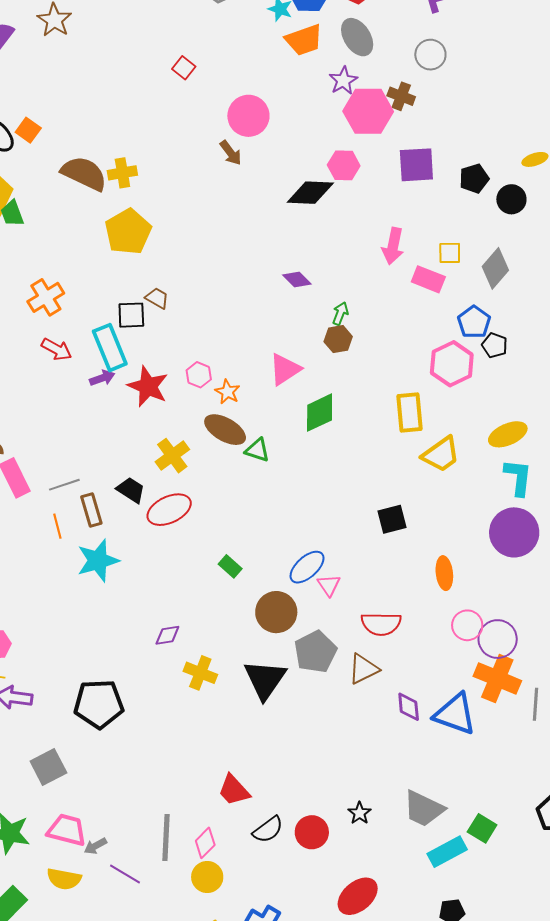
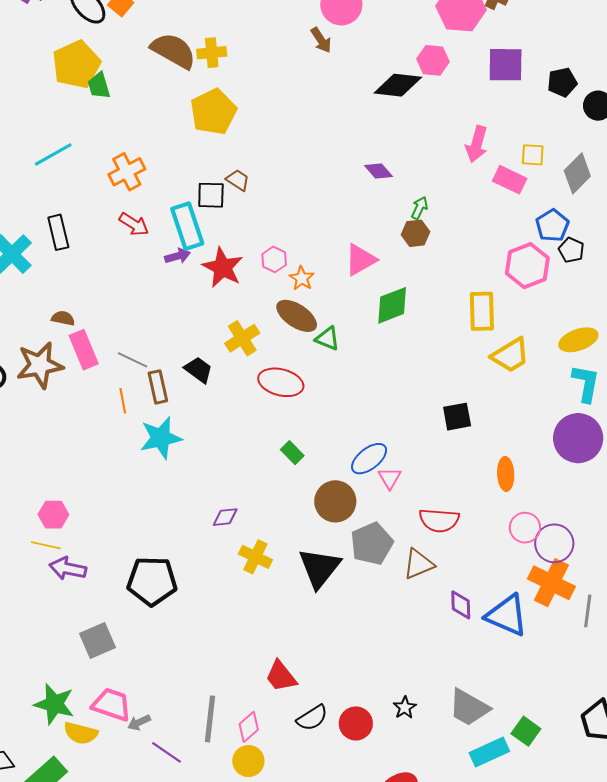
gray line: (64, 485) -> (133, 360), turned 40
red ellipse: (169, 510) -> (281, 382), moved, turned 36
yellow semicircle: (64, 879) -> (81, 733), moved

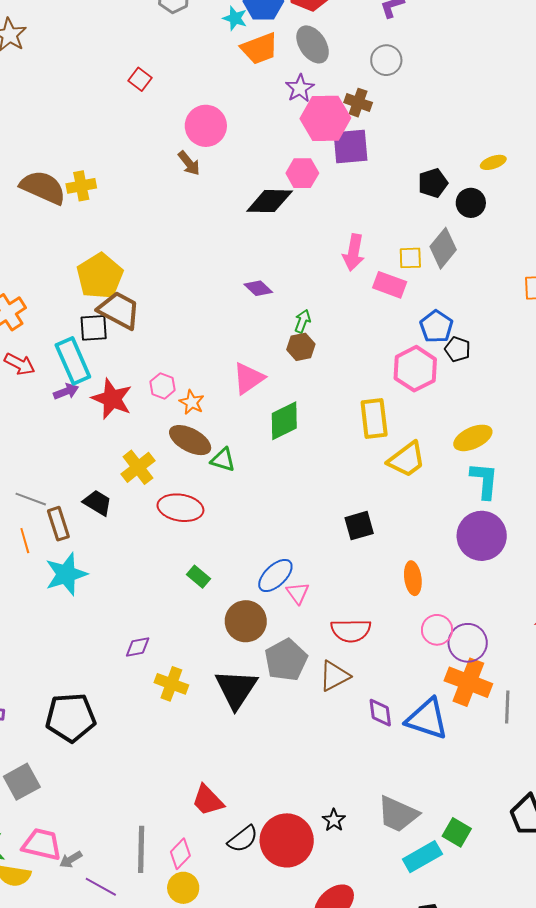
purple square: (506, 65) -> (350, 146), moved
yellow pentagon: (213, 112) -> (100, 276), moved
gray diamond: (577, 173) -> (443, 248), moved
brown trapezoid: (238, 180) -> (119, 310), size x1.8
red circle: (356, 723) -> (287, 840), size x1.6

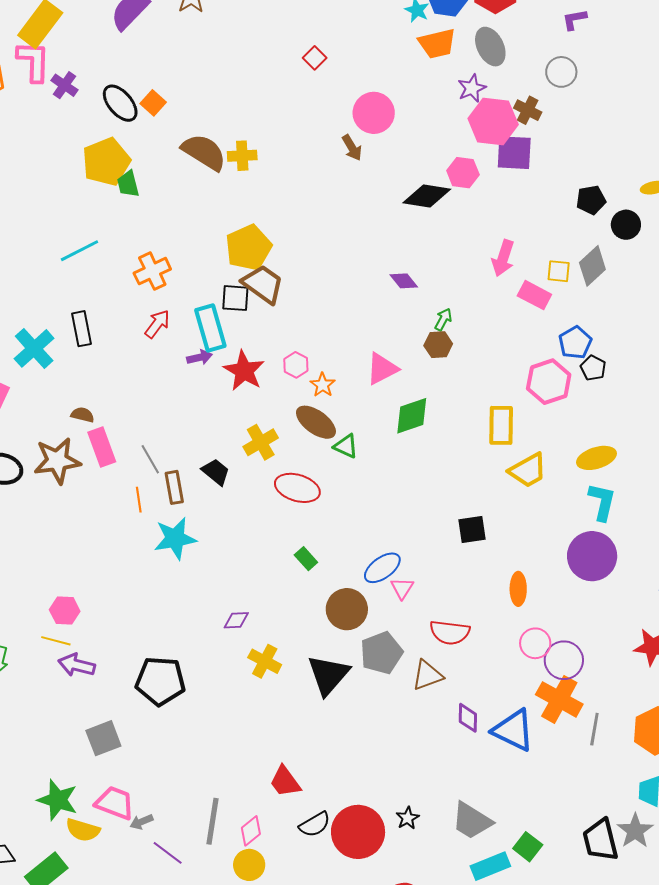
red arrow: (20, 364) -> (157, 324), turned -88
gray line: (31, 499) -> (150, 459), turned 32

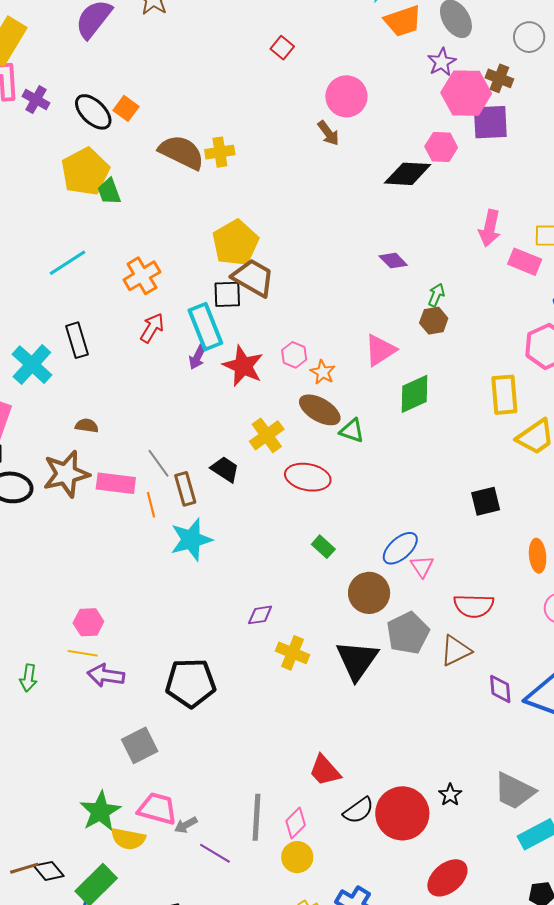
purple arrow: (200, 357) -> (197, 357), turned 135
pink rectangle: (102, 447) -> (116, 483), moved, turned -57
green star: (58, 800) -> (100, 811), turned 30

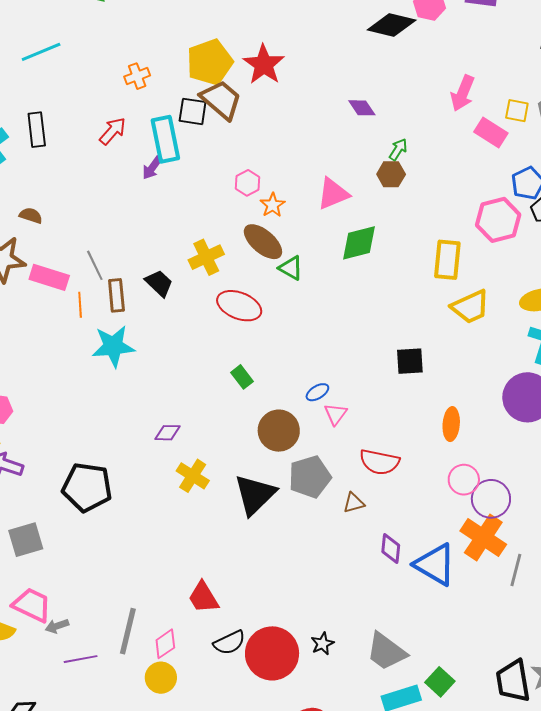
orange cross: (142, 276) -> (137, 76), moved, size x0.7
red star: (243, 366) -> (264, 65), moved
blue ellipse: (400, 548) -> (317, 392), size x0.6
brown triangle: (456, 651) -> (354, 503), size x0.7
purple line: (215, 853) -> (81, 659), turned -52

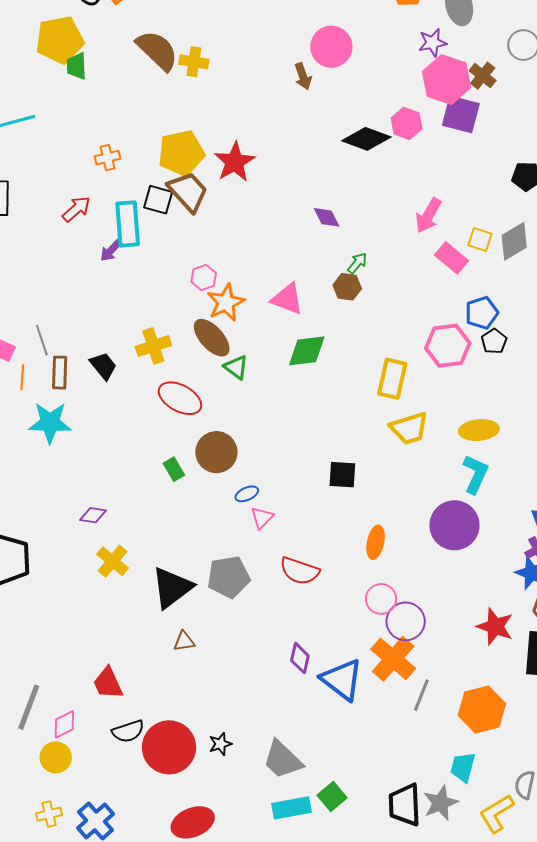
pink triangle: (333, 194) -> (287, 299), turned 36
orange star: (273, 205) -> (226, 303), size x1.5
brown circle: (279, 431) -> (216, 452), moved
brown triangle: (354, 503) -> (184, 641), moved

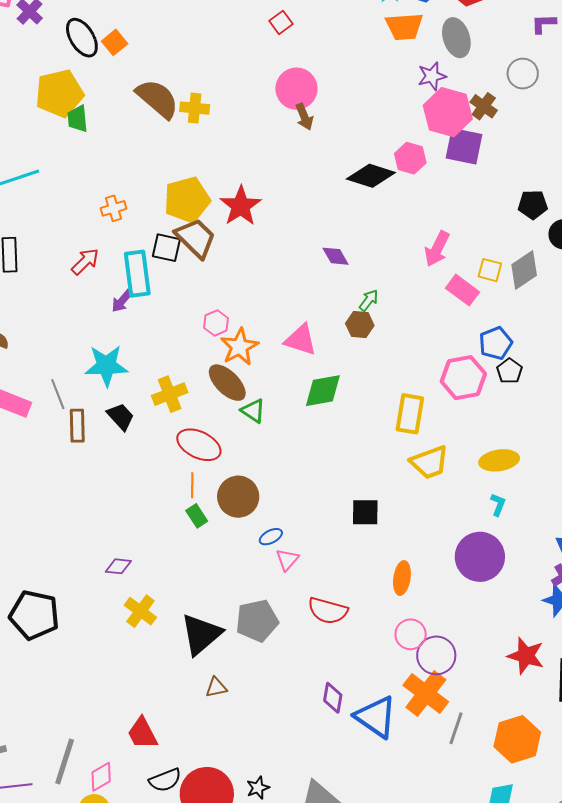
pink circle: (331, 47) -> (296, 89), moved
orange line: (22, 377) -> (192, 485), moved
cyan star: (50, 423) -> (106, 366), moved
cyan L-shape: (475, 474) -> (498, 505), size x0.6

